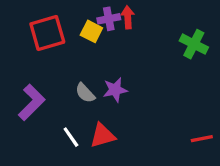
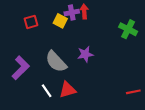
red square: (47, 33) -> (31, 22), size x0.6
purple star: (115, 90) -> (85, 54), moved
gray semicircle: (85, 93) -> (56, 62), size x1.6

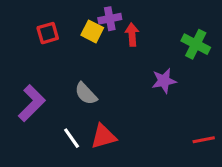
red arrow: (84, 11) -> (132, 35), moved
purple star: (85, 54) -> (164, 81), moved
gray semicircle: (56, 62) -> (86, 94), size x0.7

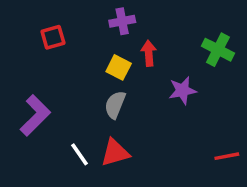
yellow square: (92, 31) -> (119, 67), moved
red arrow: (132, 35) -> (149, 53), moved
gray semicircle: (86, 94) -> (115, 105), moved, turned 65

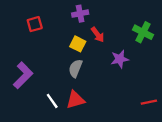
red arrow: (149, 53) -> (98, 35), turned 147

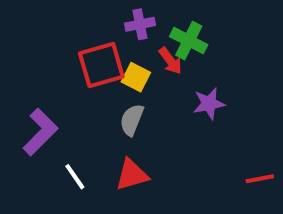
red square: (35, 24) -> (101, 65), moved, size x1.6
green cross: (143, 32) -> (189, 41), moved
white line: (52, 101) -> (75, 177), moved

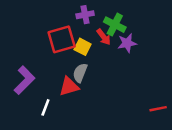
purple star: (209, 104) -> (127, 43), moved
red triangle: (132, 175) -> (69, 86), moved
white line: (75, 177) -> (45, 107), turned 56

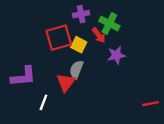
purple star: (127, 43) -> (116, 55), moved
purple L-shape: (24, 80) -> (23, 76), turned 40
red triangle: (69, 86) -> (66, 82), turned -36

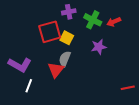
red arrow: (99, 35) -> (114, 22), moved, turned 104
purple L-shape: (23, 76) -> (20, 65), turned 35
white line: (43, 102) -> (29, 86), moved

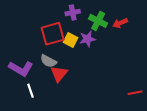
purple star: (99, 47) -> (87, 39), moved
gray semicircle: (65, 59) -> (48, 61), moved, turned -84
white line: (29, 86) -> (30, 91), turned -40

